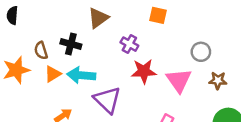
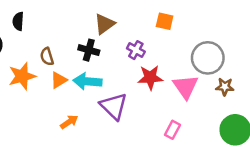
black cross: (71, 44) -> (89, 50), moved
gray circle: (201, 52) -> (208, 58), size x1.6

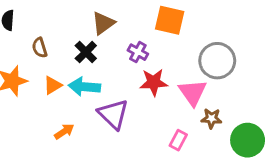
orange square: (165, 21) -> (170, 20), size x1.5
black cross: (89, 50) -> (86, 52), turned 30
brown semicircle: (47, 57) -> (40, 48), moved
brown star: (225, 87) -> (211, 118), moved

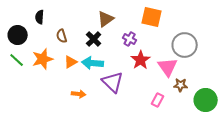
red star: (154, 82) -> (141, 60), turned -30
orange arrow: (64, 131) -> (79, 94), turned 40

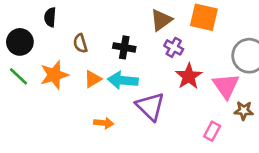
brown triangle: (106, 19) -> (161, 20), moved
black cross: (94, 39) -> (124, 47), turned -35

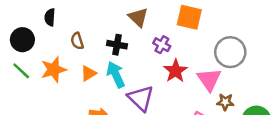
brown triangle: (161, 20) -> (138, 17), moved, turned -40
cyan arrow: (123, 80) -> (116, 75), turned 60

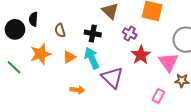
black semicircle: (50, 17) -> (33, 19), moved
green line: (21, 71) -> (14, 67), moved

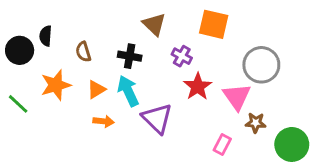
orange arrow: (77, 90) -> (104, 121), moved

